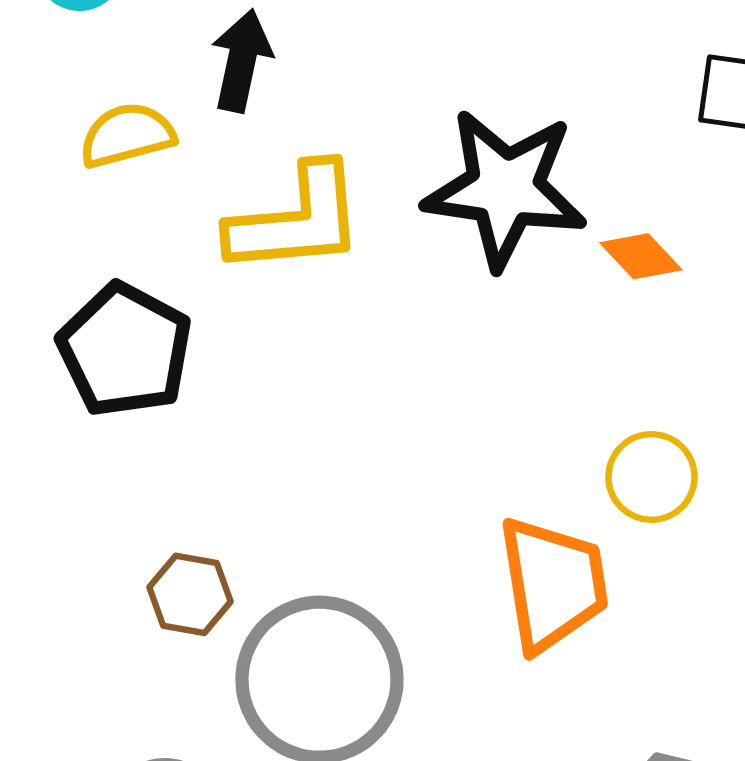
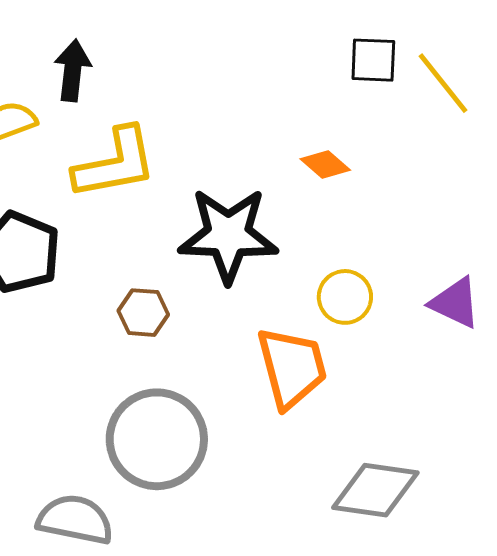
black star: (505, 189) -> (228, 235), moved
brown hexagon: (190, 594) -> (143, 313), moved

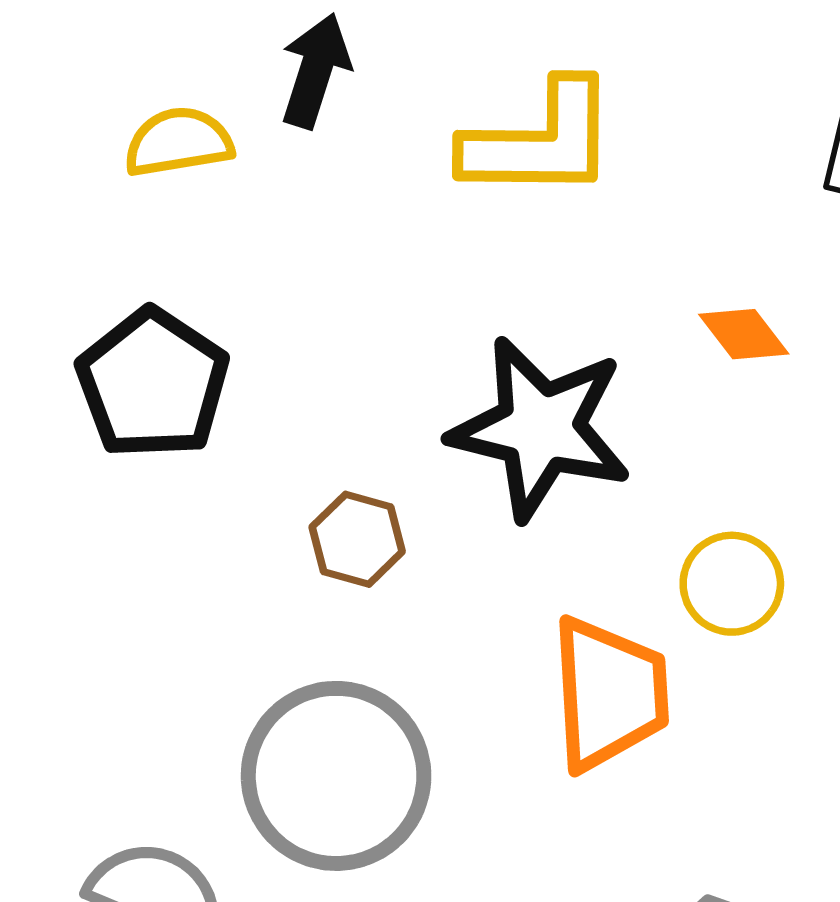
yellow L-shape: (115, 163) -> (540, 141), moved

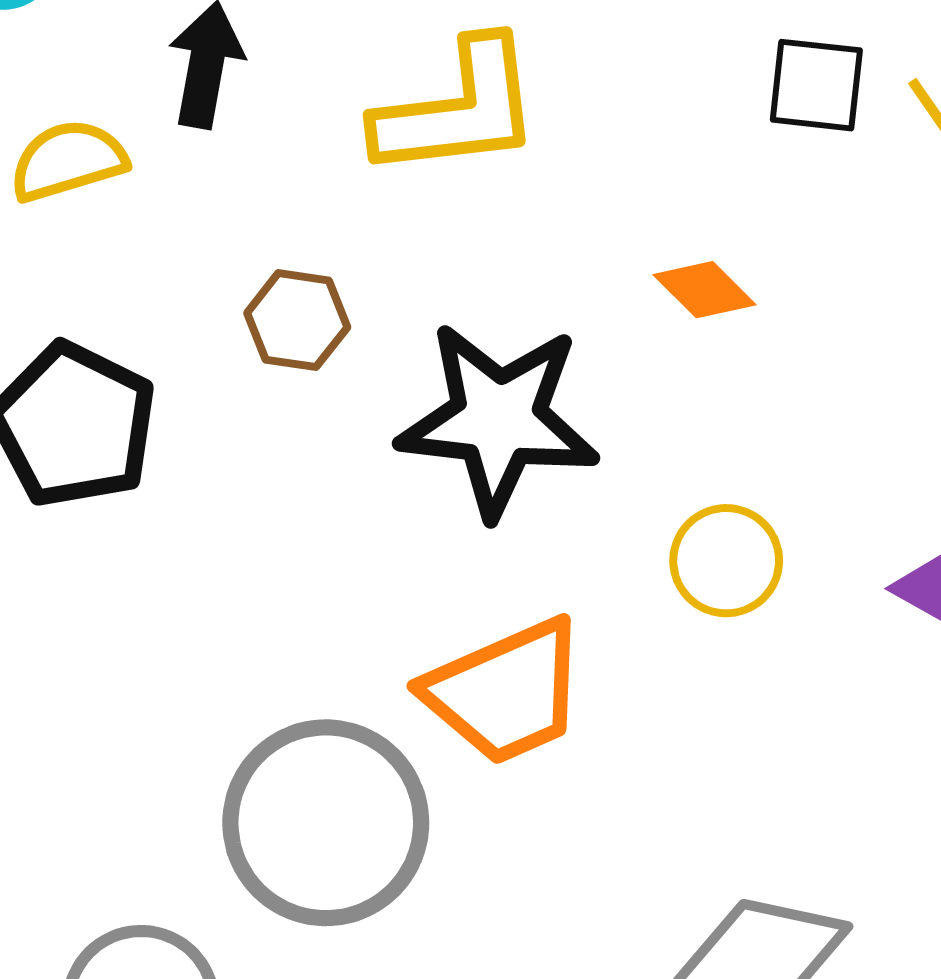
brown hexagon: (357, 539) -> (297, 320), moved
orange trapezoid: (609, 693) -> (506, 692), moved, turned 77

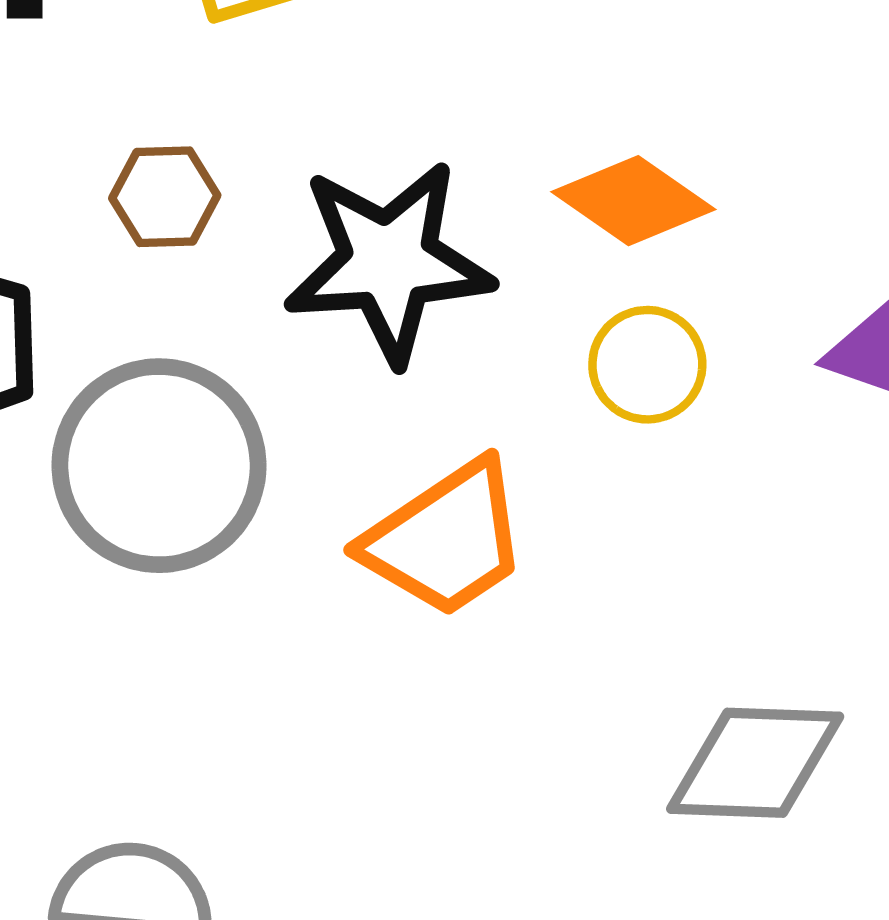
orange diamond: (705, 290) -> (633, 201), moved, size x1.5
gray circle: (326, 823) -> (159, 466), moved

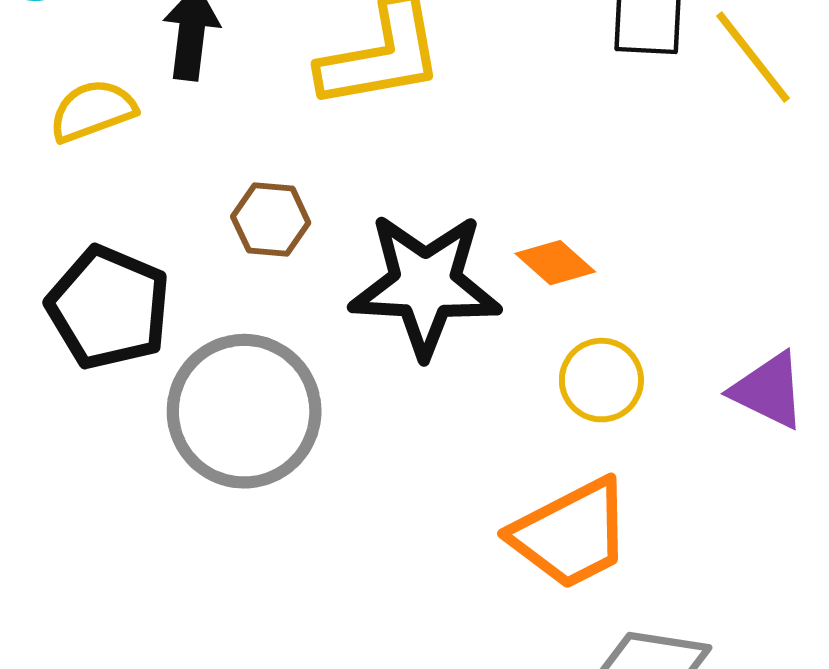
orange diamond: (633, 201) -> (555, 263), moved, size x0.7
orange trapezoid: (446, 539) -> (571, 534), moved

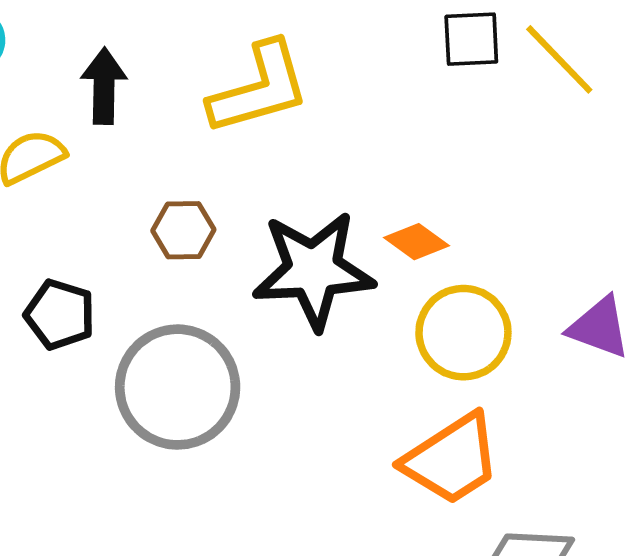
black pentagon: (109, 308) -> (60, 315), size x0.7
yellow circle: (601, 380) -> (463, 333), size x1.4

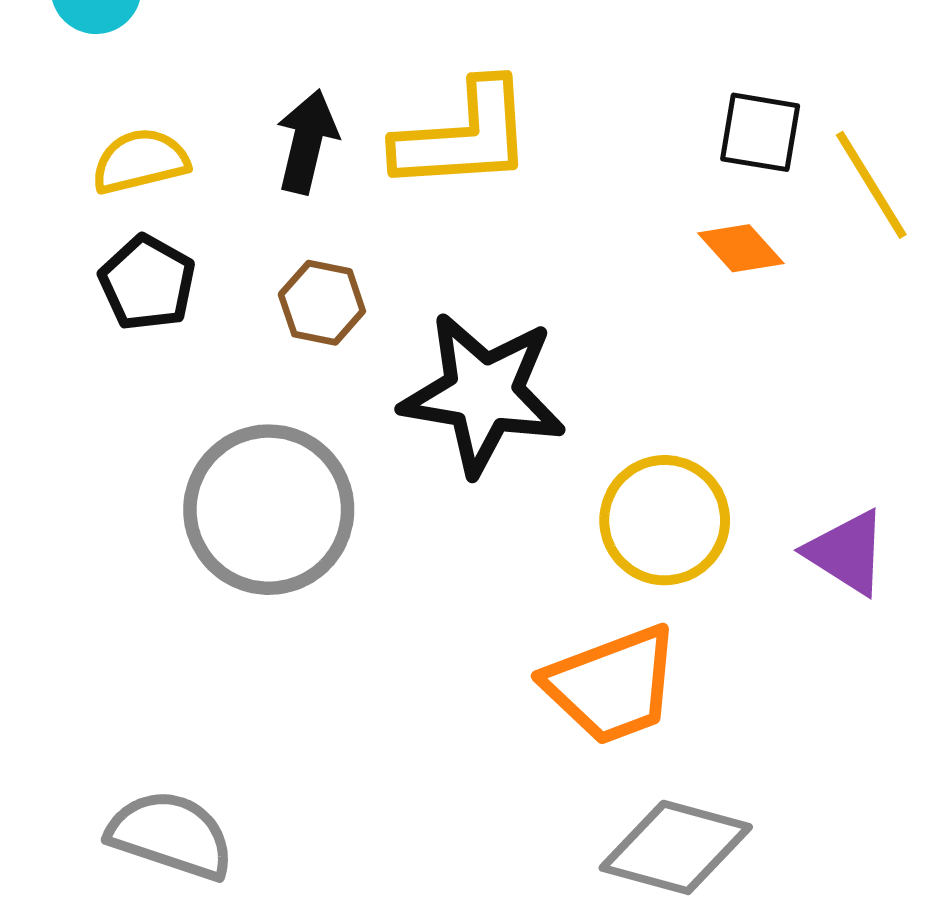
black arrow: (104, 86) -> (307, 142), moved
orange diamond: (417, 242) -> (741, 248), moved
black pentagon: (60, 315) -> (147, 283), moved

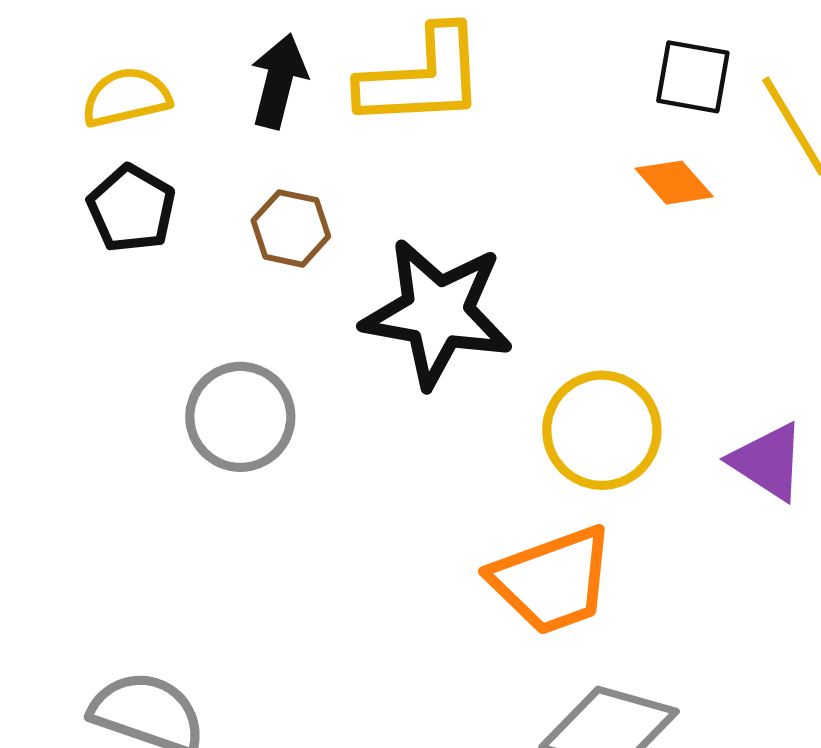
gray circle: (269, 510) -> (240, 417), size x0.7

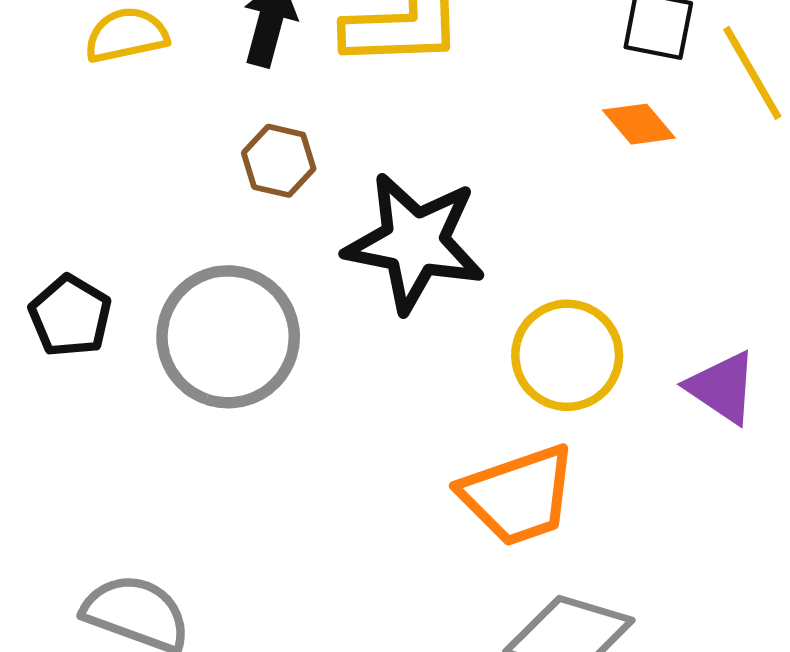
black pentagon: (131, 209) -> (70, 316), moved
gray circle: (240, 417) -> (228, 337), size x1.4

